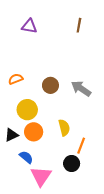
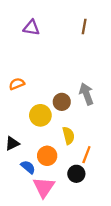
brown circle: (50, 85) -> (62, 102), moved
gray arrow: (81, 89) -> (86, 94), turned 36
yellow circle: (27, 110) -> (40, 115), moved
orange circle: (34, 132) -> (47, 156), moved

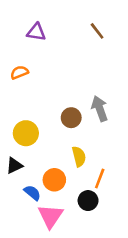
brown line: (84, 27) -> (97, 31), turned -48
orange semicircle: (17, 84) -> (19, 72), moved
yellow circle: (40, 115) -> (26, 133), moved

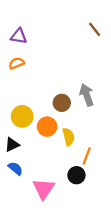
brown line: (97, 31) -> (95, 29), moved
purple triangle: (36, 32) -> (19, 36), moved
orange circle: (54, 180) -> (47, 127), moved
blue semicircle: (32, 193) -> (15, 168), moved

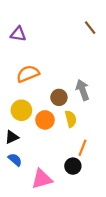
orange semicircle: (17, 63) -> (28, 74), moved, size x1.5
yellow semicircle: (69, 137) -> (71, 119), moved
pink triangle: (44, 189) -> (42, 179), turned 40

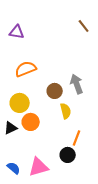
orange circle: (45, 120) -> (31, 122), moved
blue semicircle: (15, 160) -> (14, 168), moved

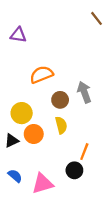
brown line: (84, 26) -> (96, 18), moved
orange semicircle: (26, 69) -> (41, 75), moved
yellow semicircle: (66, 111) -> (61, 125), moved
blue semicircle: (14, 168) -> (15, 176), moved

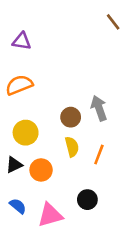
orange semicircle: (41, 75) -> (19, 85), moved
orange circle: (34, 134) -> (41, 170), moved
orange line: (84, 152) -> (99, 155), moved

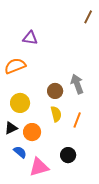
brown line: (113, 22) -> (88, 17), turned 64
purple triangle: (22, 41) -> (30, 38), moved
blue semicircle: (18, 206) -> (20, 152), moved

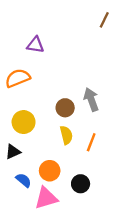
orange circle: (32, 132) -> (50, 171), moved

